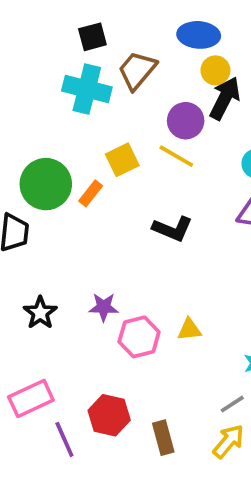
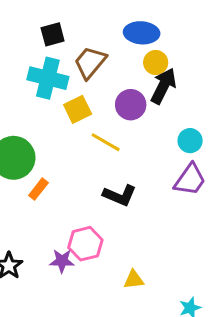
yellow line: (176, 156) -> (106, 142), moved
yellow square: (122, 160) -> (78, 109), moved
orange rectangle: (91, 193) -> (38, 189), moved
pink hexagon: (139, 337) -> (85, 244), moved

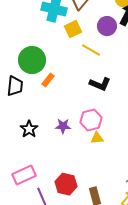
pink hexagon: (85, 244) -> (91, 120), moved
yellow triangle: (134, 280) -> (97, 138), moved

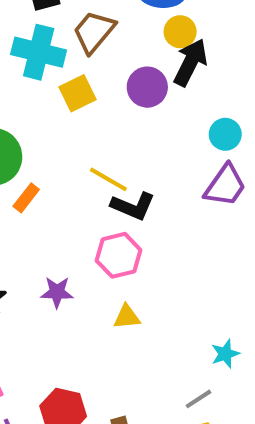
yellow line: (91, 50) -> (108, 179), moved
pink hexagon: (91, 120) -> (119, 255), moved

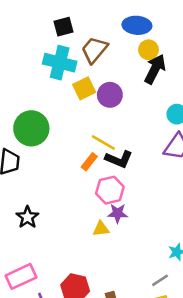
purple circle: (147, 87) -> (110, 95), moved
orange rectangle: (26, 198) -> (89, 162), moved
purple star: (57, 292) -> (118, 213), moved
yellow triangle: (127, 317) -> (101, 229), moved

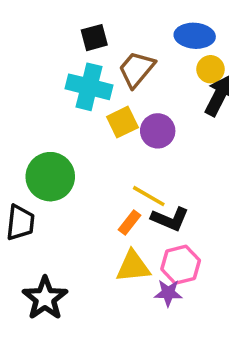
pink hexagon: (110, 190) -> (181, 265), moved
black star: (27, 217) -> (45, 298), size x1.4
yellow triangle: (101, 229) -> (133, 266), moved, size x1.5

